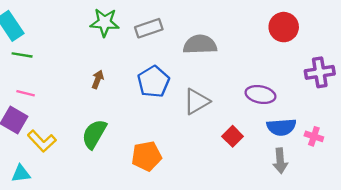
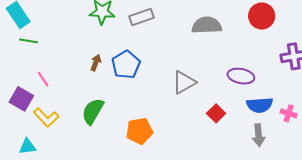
gray semicircle: (200, 44) -> (207, 25), moved
blue pentagon: (153, 82) -> (126, 65), moved
pink line: (26, 93) -> (43, 79), moved, turned 42

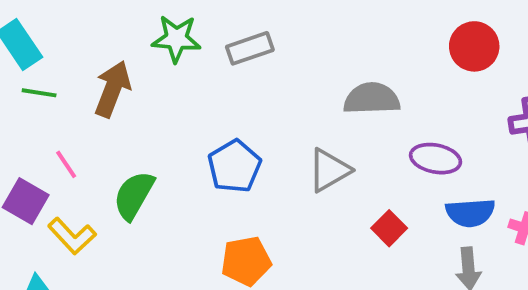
gray semicircle: (207, 25) -> (372, 99), moved
brown arrow: (96, 63) -> (113, 89), moved, size x1.8
blue pentagon: (126, 65) -> (234, 166), moved
green semicircle: (93, 111) -> (134, 195), moved

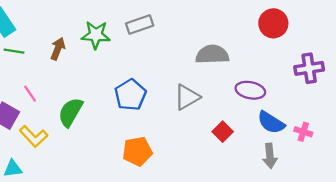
green star: (176, 39) -> (96, 35), moved
brown arrow: (113, 89) -> (58, 49), size x0.7
blue semicircle: (470, 213) -> (271, 122), turned 36

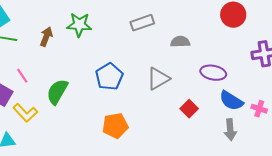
gray rectangle: (140, 25) -> (142, 23), moved
gray semicircle: (212, 54) -> (180, 42), size x0.7

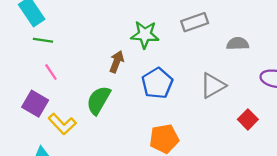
green star: (79, 25) -> (145, 35), moved
brown arrow: (46, 37) -> (117, 62), moved
pink line: (22, 76) -> (51, 72), moved

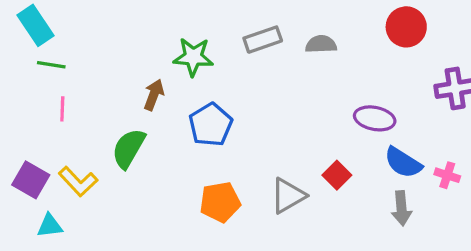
gray semicircle: (238, 44) -> (321, 44), moved
pink line: (51, 72) -> (62, 109), turned 36
gray triangle: (213, 86) -> (288, 196), moved
purple square: (35, 104) -> (31, 180), moved

